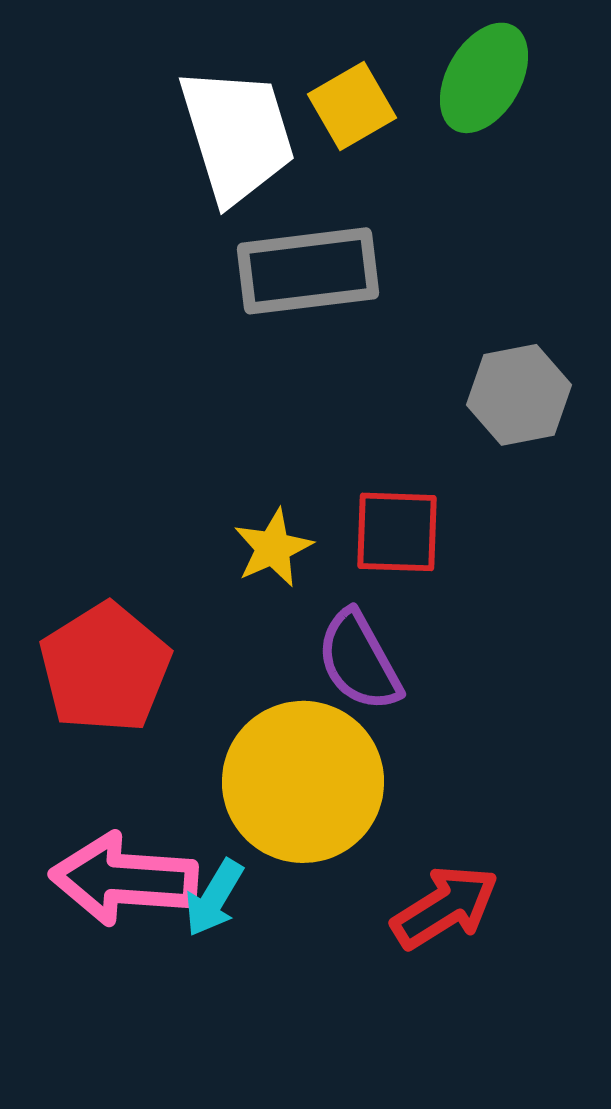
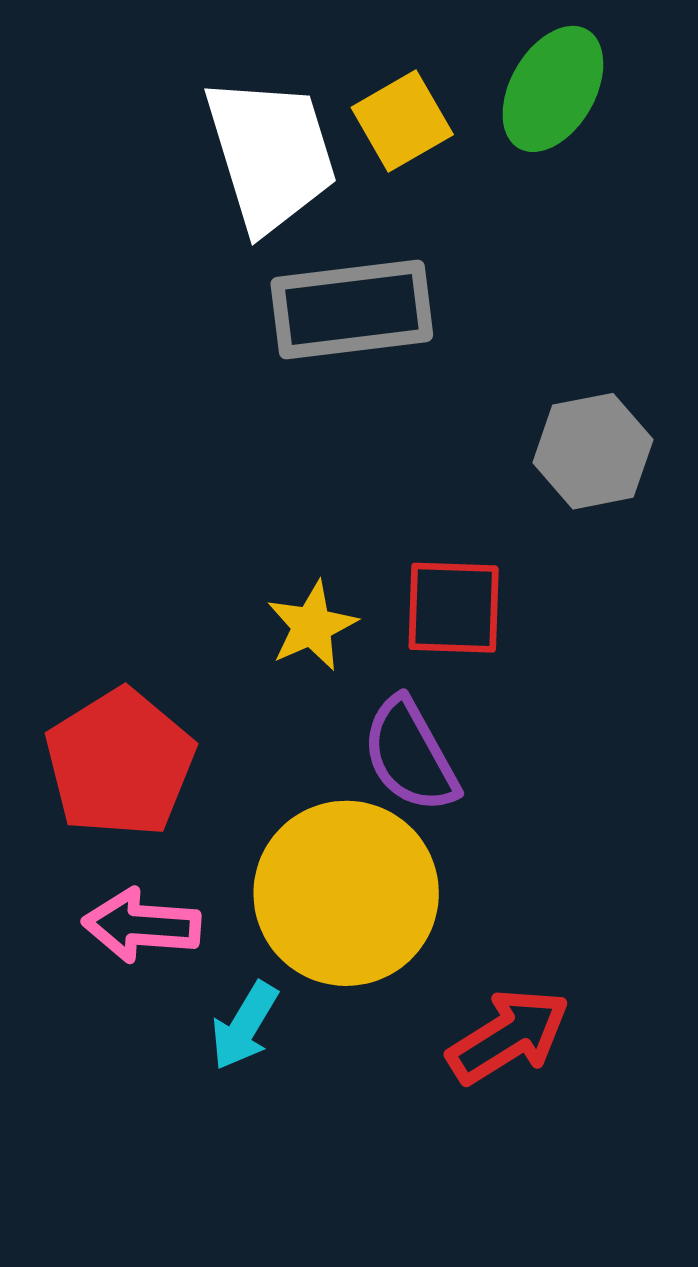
pink arrow: (124, 879) -> (142, 925), moved, size x0.7

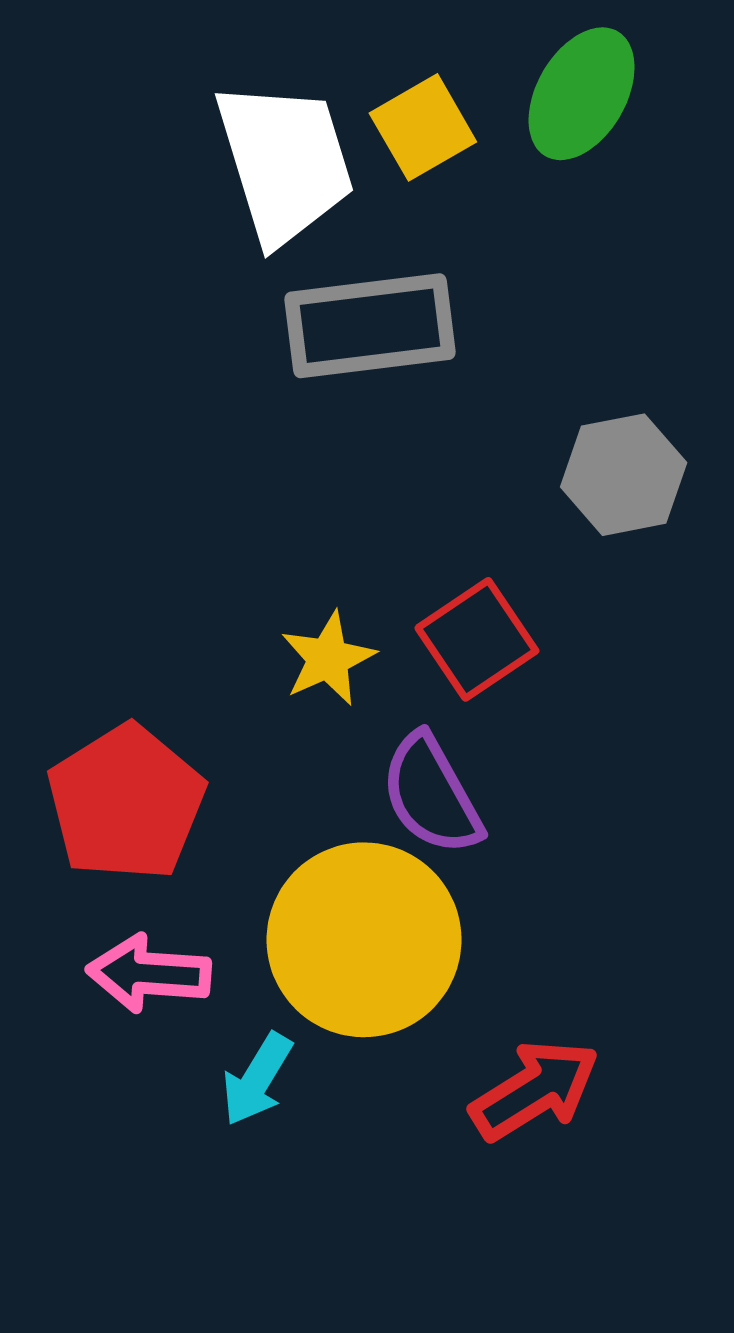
red square: (454, 608) -> (477, 639), turned -36

